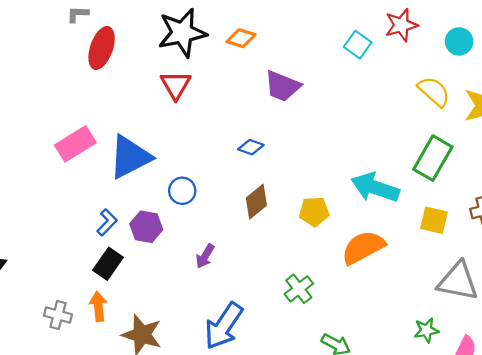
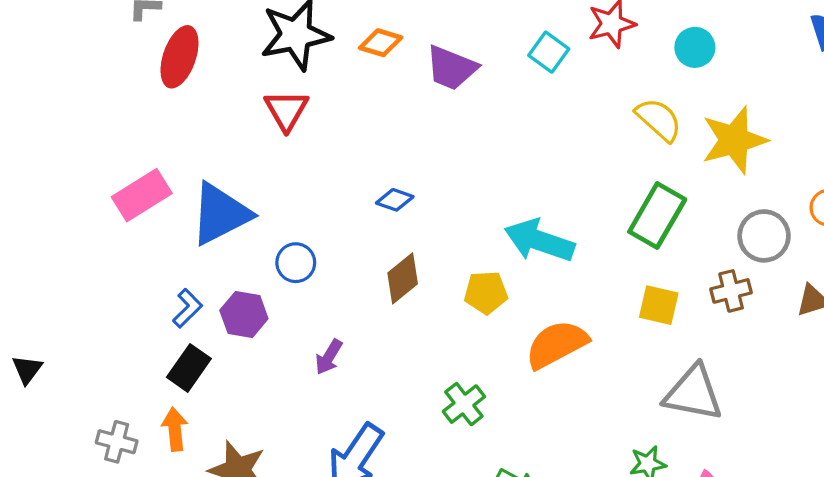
purple trapezoid: (282, 86) -> (451, 68), moved
cyan arrow: (375, 187) -> (539, 241), moved

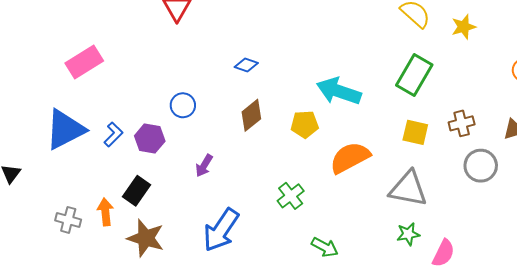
yellow star: (734, 140) -> (464, 27), size x0.6
blue triangle: (220, 214) -> (65, 129), moved
gray circle: (764, 236) -> (481, 166), moved
black rectangle: (189, 368) -> (137, 191), moved
gray triangle: (693, 393) -> (408, 189), moved

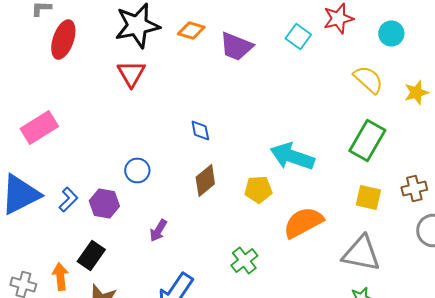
blue diamond: (246, 65) -> (200, 130), turned 60

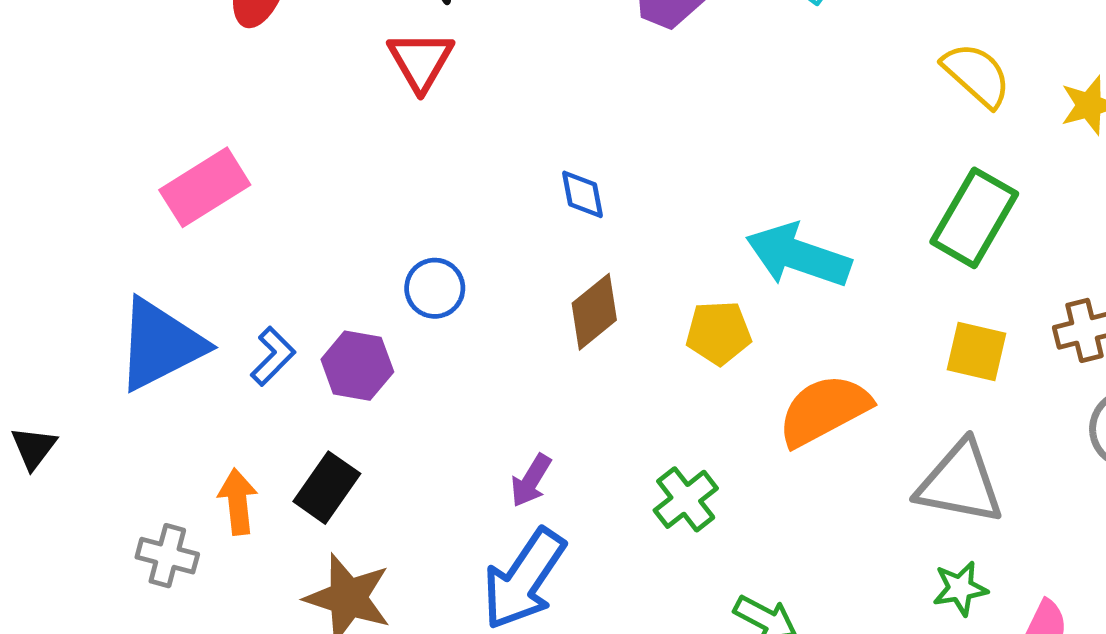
purple arrow: (158, 230) -> (531, 481), moved
orange arrow: (60, 276) -> (238, 502), moved

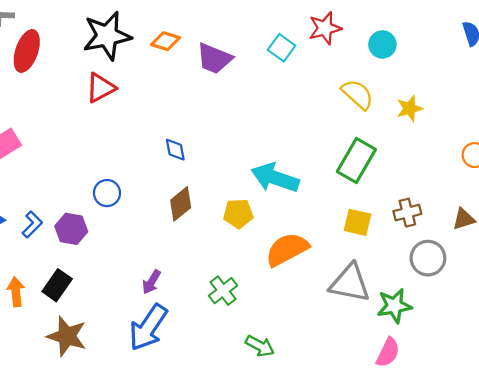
red triangle: (421, 61) -> (100, 88), turned 32
green star: (960, 588) -> (394, 306), moved, size x1.4

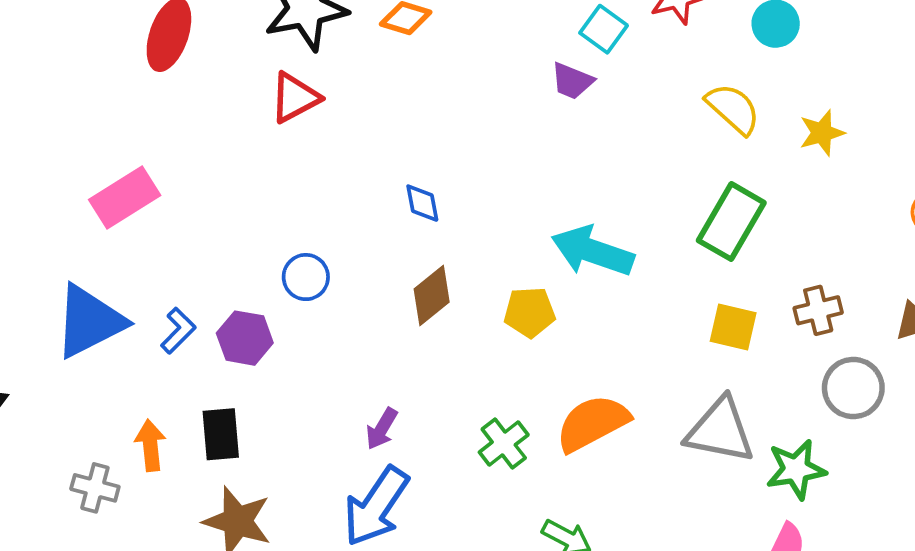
purple trapezoid: (214, 59) -> (572, 81), moved, size x0.7
orange semicircle: (287, 249) -> (593, 423), moved
black rectangle: (57, 285) -> (221, 434), turned -40

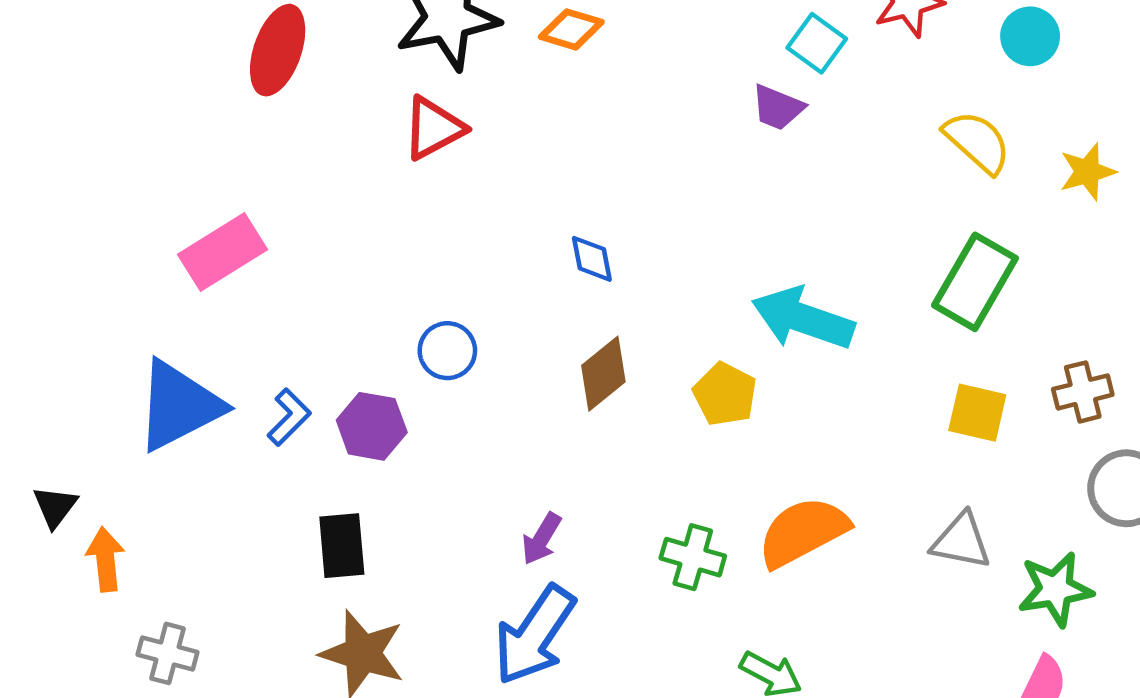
yellow pentagon: (530, 312) -> (725, 394), turned 30
gray triangle: (720, 431) -> (961, 541), size x0.7
green cross: (504, 443) -> (693, 557), turned -36
orange arrow: (150, 445) -> (106, 559), moved
gray cross: (95, 488) -> (167, 653), moved

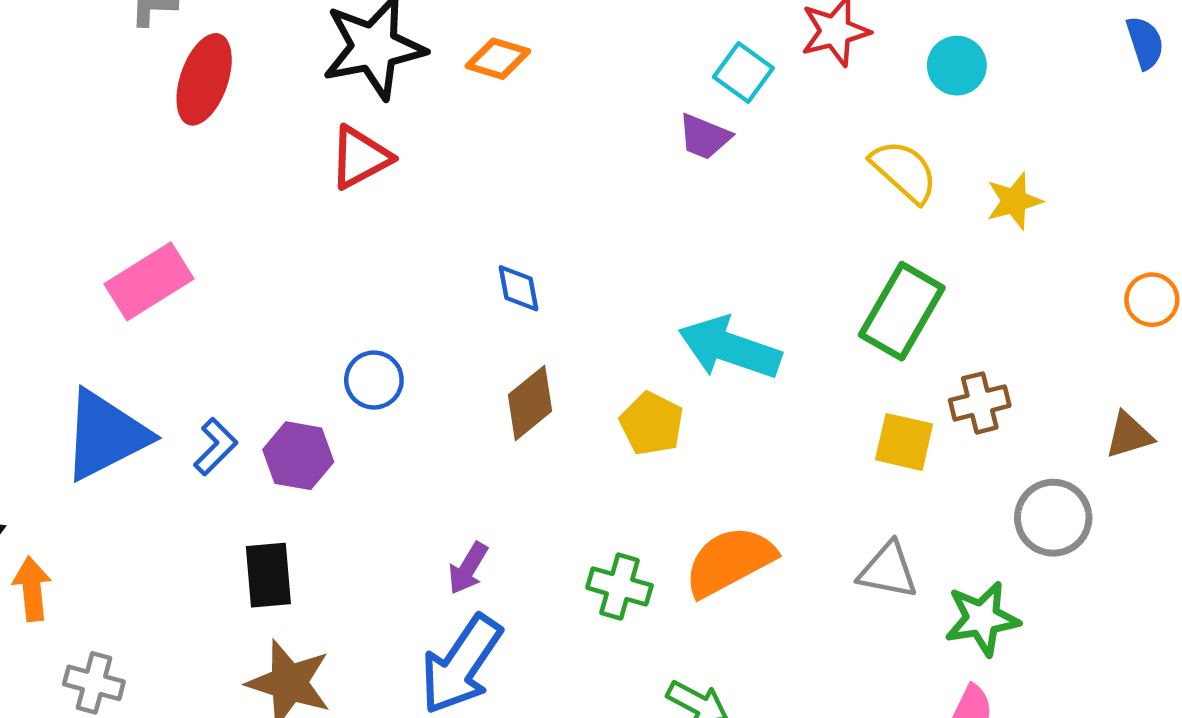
brown cross: (1083, 392) -> (980, 403), moved

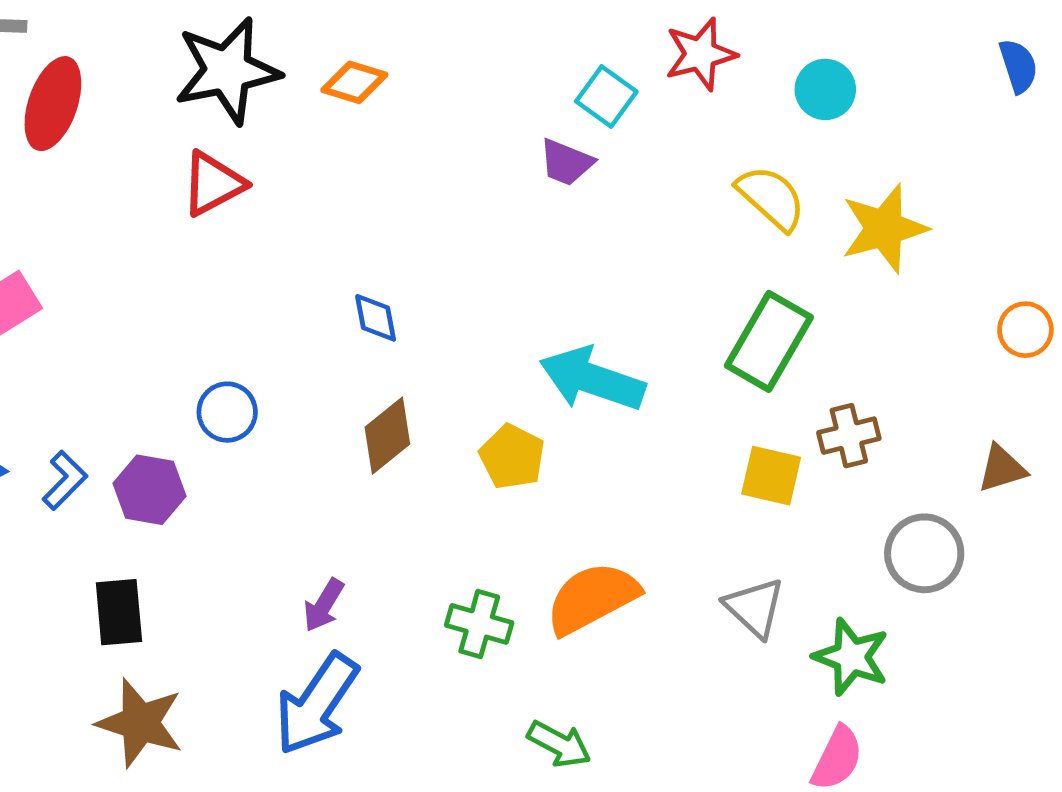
yellow star: (1014, 201) -> (884, 228), size x1.5
gray triangle: (888, 570) -> (755, 607), turned 32
green star: (982, 619) -> (851, 657), turned 30

